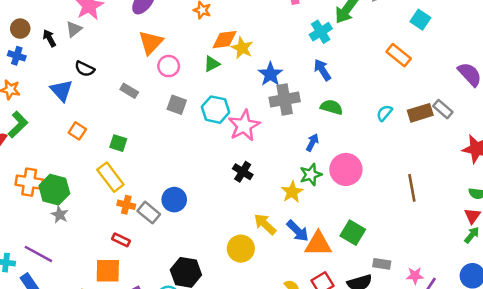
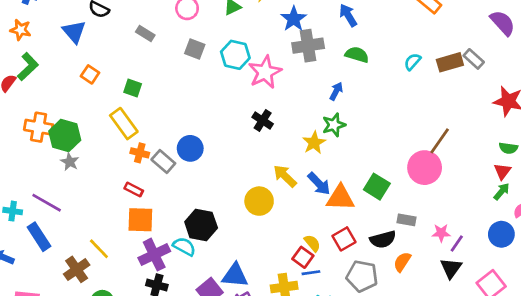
pink circle: (346, 169) -> (425, 168), moved
brown line: (412, 188) -> (440, 141), turned 44
orange square: (108, 271) -> (140, 220), moved

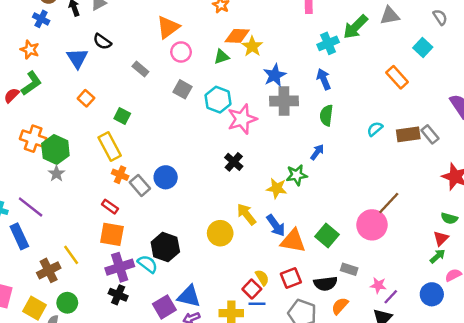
green semicircle: (357, 55) -> (326, 115), turned -108
blue arrow: (336, 91) -> (317, 152), moved
yellow star: (314, 143) -> (277, 188), turned 30

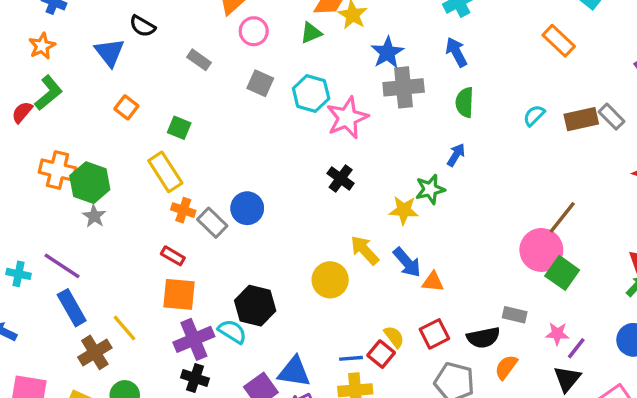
orange star: (30, 50) -> (42, 46), turned 30
blue rectangle: (19, 236) -> (72, 308), moved
green square: (327, 236) -> (562, 273), moved
orange triangle: (293, 241) -> (433, 282), size x0.6
blue line: (257, 304) -> (351, 358), moved

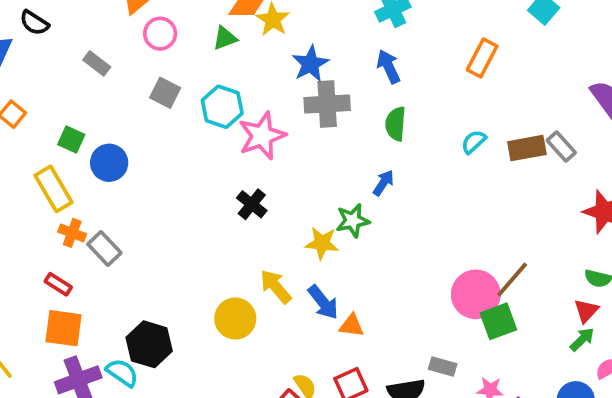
orange rectangle: (559, 41) -> (482, 58), moved, turned 72
blue circle: (247, 208) -> (109, 163), moved
brown line: (562, 217) -> (512, 279), moved
green square: (562, 273) -> (498, 321), turned 32

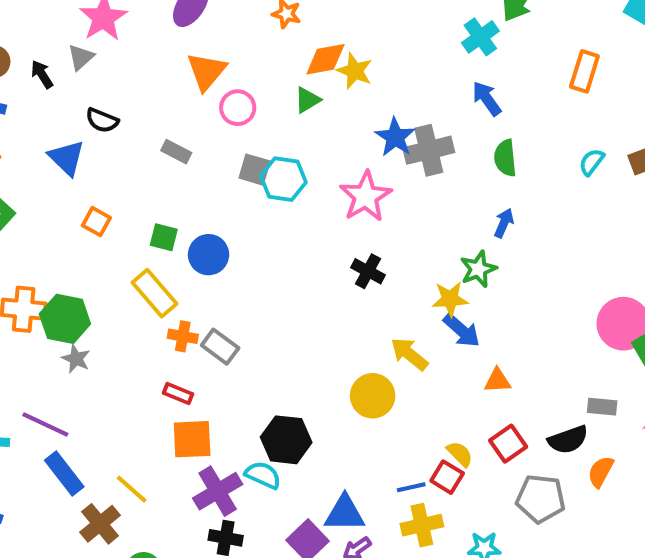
blue star: (310, 64) -> (395, 137), moved
cyan hexagon: (222, 107) -> (283, 179), moved
blue arrow: (323, 302) -> (462, 330), moved

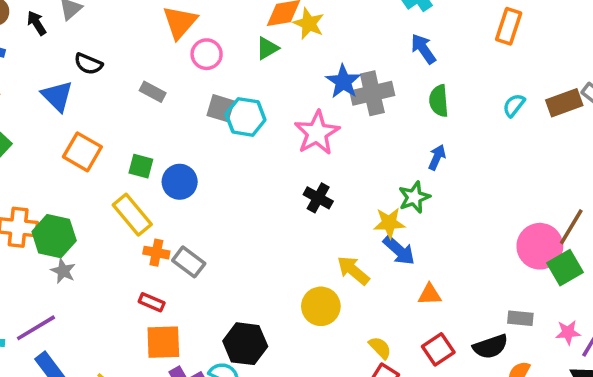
orange square: (96, 222) -> (82, 152), size x1.5
purple line: (45, 425) -> (36, 328), turned -57
yellow semicircle: (460, 454) -> (380, 348), moved

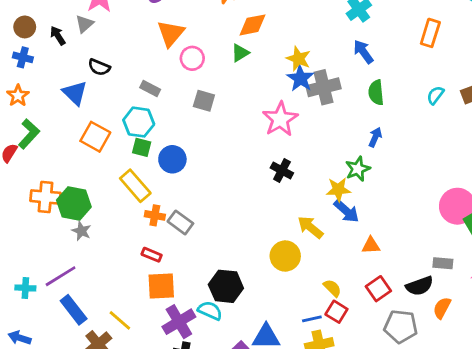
yellow star: (309, 23) -> (298, 59), moved
cyan hexagon: (246, 117) -> (139, 122), moved

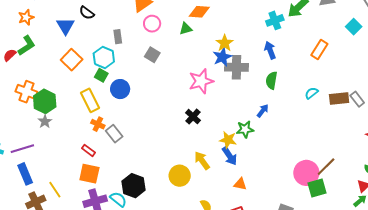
gray rectangle: (150, 89) -> (118, 37), turned 40

